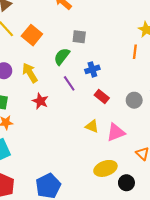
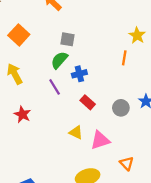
green semicircle: (62, 56) -> (59, 60), moved
red star: (40, 101) -> (22, 114), moved

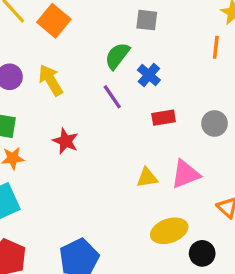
gray square: (68, 39) -> (147, 20), moved
blue cross: (79, 74) -> (149, 75), turned -32
red rectangle: (88, 102) -> (164, 118), turned -48
yellow triangle: (76, 133) -> (147, 178), moved, turned -32

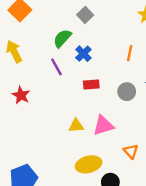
gray square: (147, 20) -> (85, 15), turned 35
orange line: (216, 47) -> (130, 53), moved

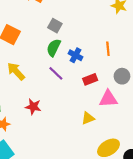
gray square: (85, 15) -> (55, 26), moved
orange line: (130, 53) -> (108, 49), moved
pink triangle: (103, 125) -> (108, 99), moved, turned 30

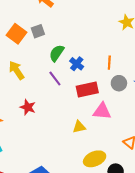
gray square: (55, 26) -> (38, 31), moved, turned 32
gray circle: (122, 76) -> (119, 83), moved
red rectangle: (90, 79) -> (87, 89), size x1.5

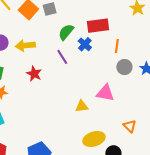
yellow arrow: (17, 70) -> (25, 45), turned -66
red rectangle: (87, 89) -> (98, 26), moved
red star: (28, 107) -> (34, 74), moved

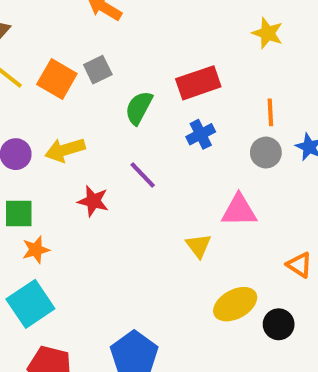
blue cross: (85, 44) -> (201, 134), moved, turned 32
orange line: (117, 46) -> (270, 112), moved
purple line: (62, 57) -> (143, 175), moved
yellow triangle: (82, 106) -> (198, 246), turned -48

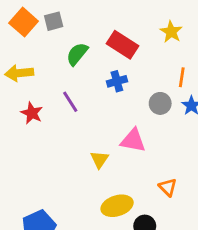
yellow star: (268, 33) -> (171, 32), moved
red rectangle: (198, 83) -> (123, 45), turned 40
orange line: (270, 112) -> (182, 77), moved

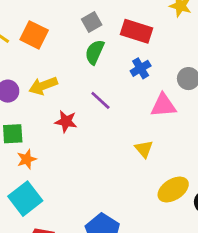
gray square: (54, 21) -> (92, 22), moved
pink triangle: (133, 140) -> (163, 105), moved

